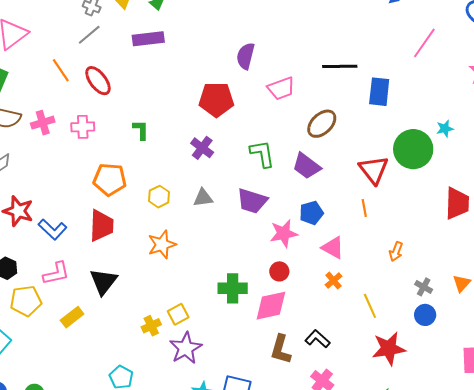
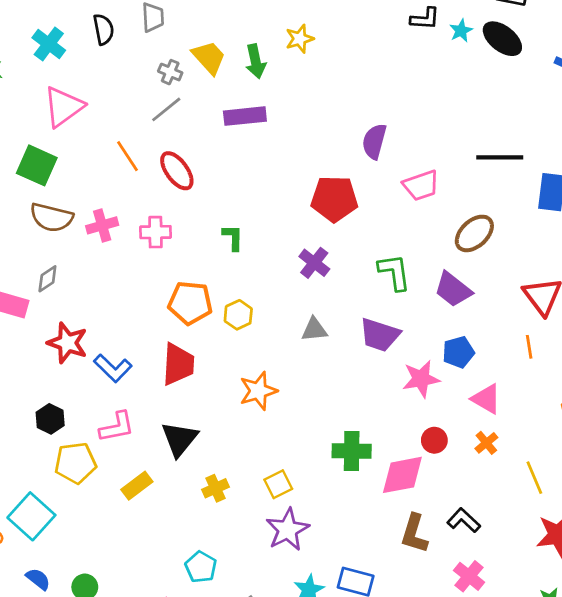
yellow hexagon: (159, 197) -> (238, 315), moved
red circle: (279, 271) -> (434, 440), moved
yellow cross: (151, 326) -> (216, 488), moved

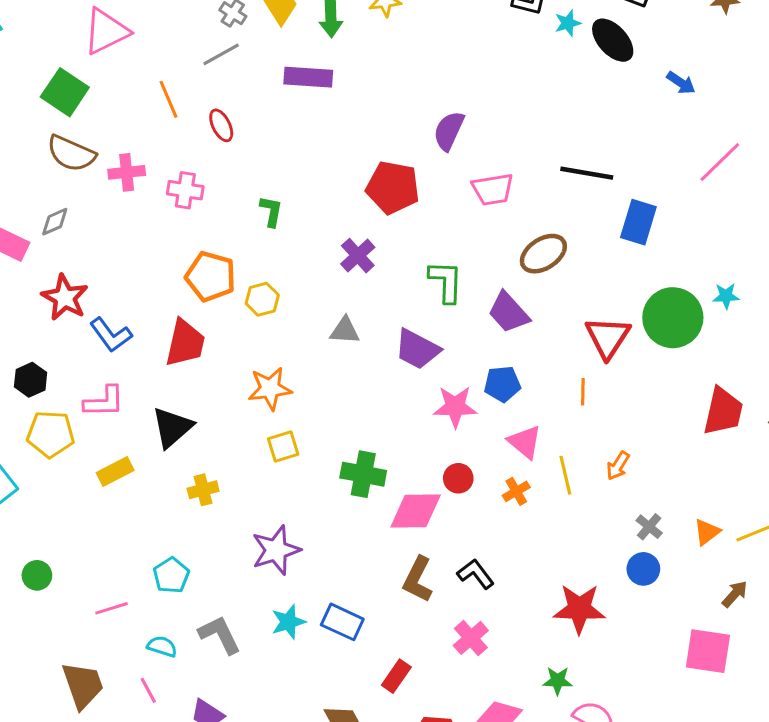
red ellipse: (177, 171) -> (221, 125), size x0.7
yellow line: (534, 478) -> (565, 475), moved
yellow square: (278, 484) -> (283, 446), moved

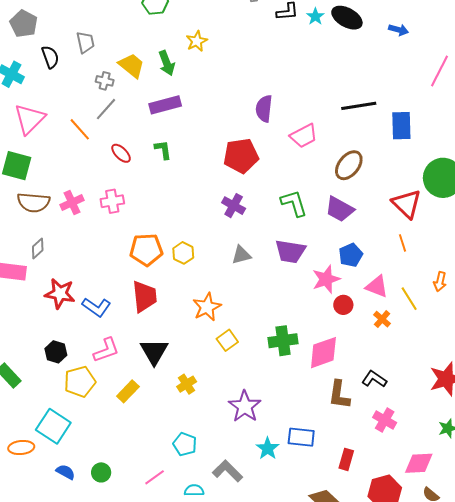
orange line: (169, 99) -> (80, 129), moved
green L-shape: (271, 211) -> (163, 150), moved
red circle: (458, 478) -> (343, 305), moved

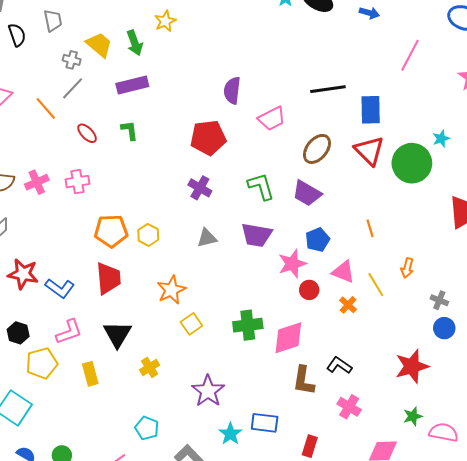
red triangle: (407, 204) -> (369, 151), moved
yellow rectangle: (128, 391) -> (90, 374), turned -60

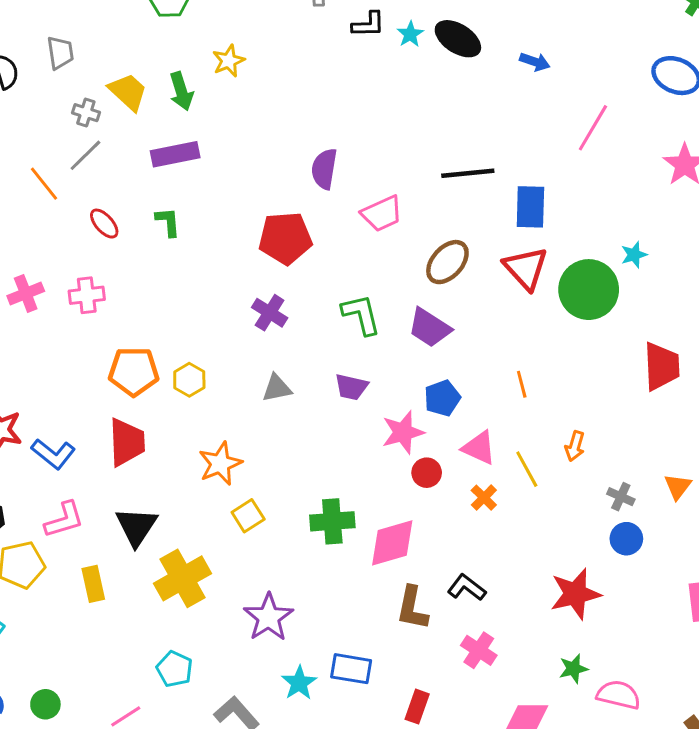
purple trapezoid: (257, 235) -> (351, 387), size x0.7
yellow cross: (150, 367) -> (183, 578), size x1.8

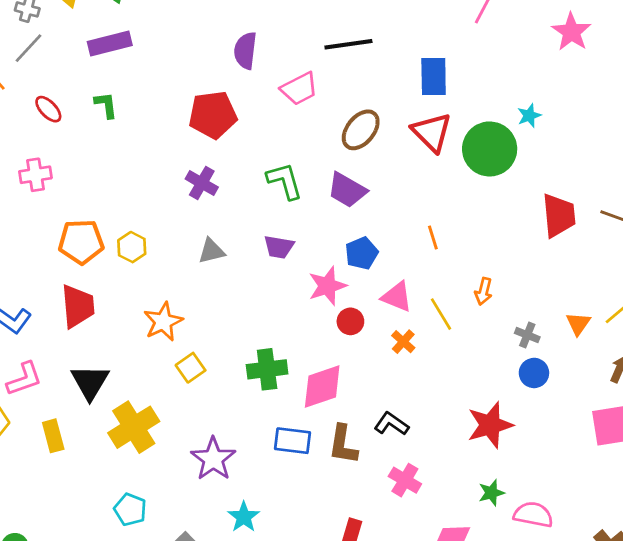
black line: (468, 173) -> (348, 44), moved
blue rectangle: (351, 669) -> (292, 441), moved

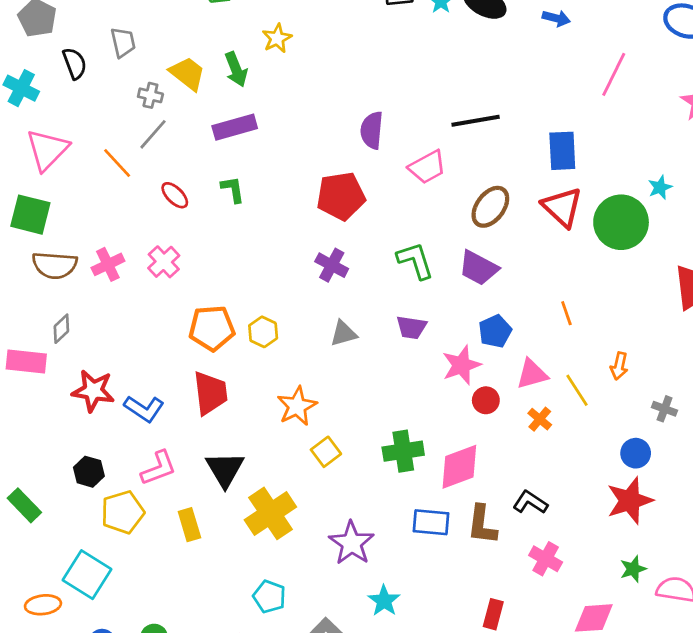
pink cross: (35, 175) -> (164, 262), turned -32
pink triangle: (397, 297) -> (532, 374), turned -36
blue circle: (534, 373) -> (636, 453), moved

